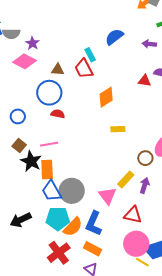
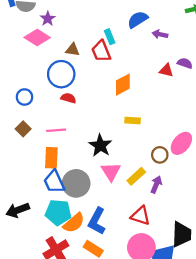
purple arrow: (149, 44) -> (160, 34), moved
black star: (31, 161) -> (100, 145), moved
pink triangle: (107, 196) -> (111, 172), moved

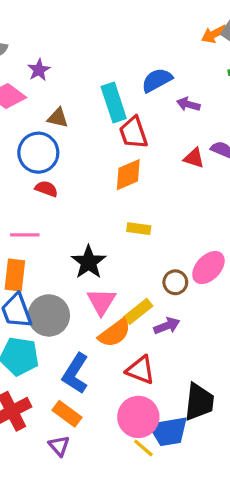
purple star: (48, 19) -> (39, 70), moved
cyan rectangle: (110, 37) -> (114, 103), size x1.6
red trapezoid: (101, 51) -> (133, 133), moved
purple arrow: (156, 185) -> (167, 326), turned 42
orange semicircle: (74, 223) -> (115, 333), moved

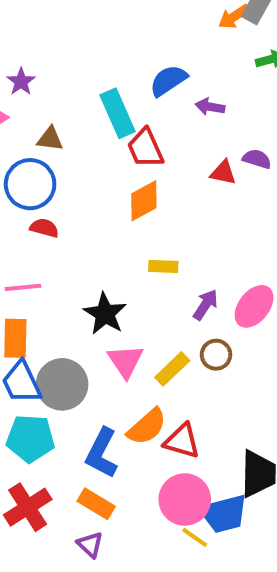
brown circle: (175, 282) -> (216, 355), moved
purple arrow: (167, 326) -> (205, 305), moved, turned -30
orange semicircle: (115, 333) -> (147, 427), moved

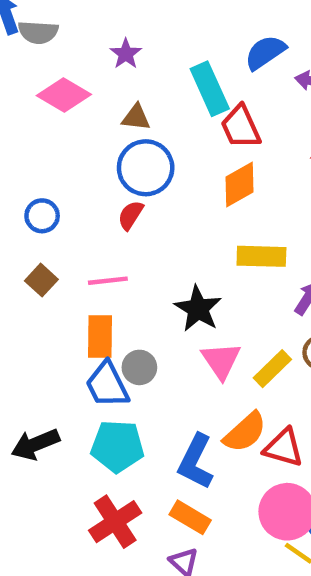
purple star: (21, 82) -> (126, 54), moved
blue circle: (30, 184) -> (146, 168), moved
red semicircle: (44, 228) -> (131, 215), turned -72
yellow rectangle: (163, 266) -> (261, 256), size x1.5
gray circle: (62, 384) -> (139, 367), moved, size x0.6

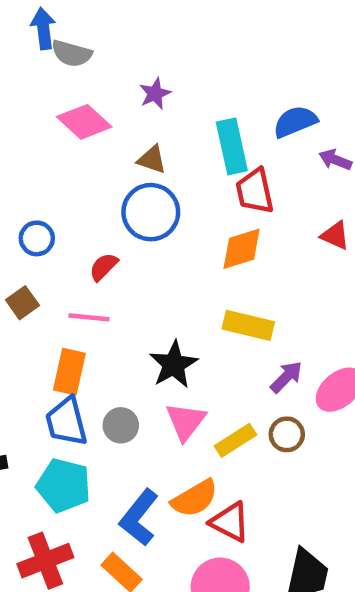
red semicircle: (131, 215) -> (104, 267), moved
gray circle: (139, 367) -> (121, 425), moved

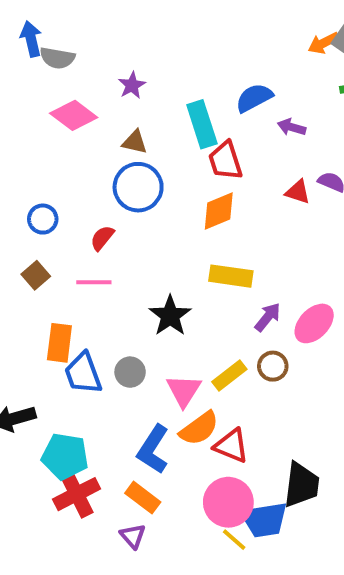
orange rectangle: (69, 372) -> (59, 343), moved
pink triangle: (186, 421) -> (184, 391), moved
cyan pentagon: (64, 485) -> (65, 456), moved

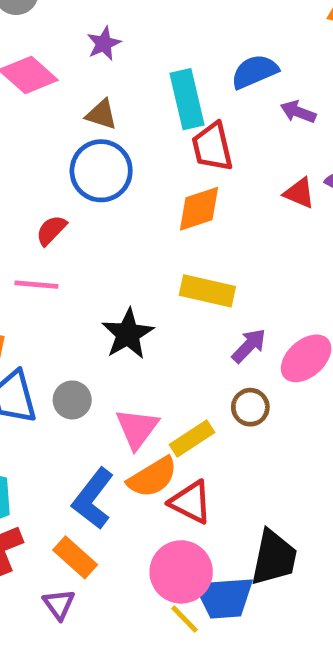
yellow rectangle: (229, 375) -> (192, 438), moved

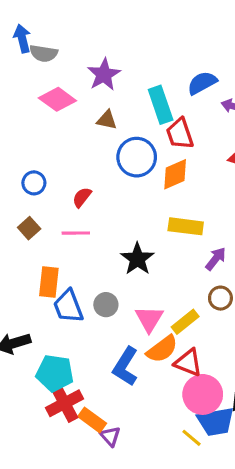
purple star: (104, 44) -> (104, 74), size x1.5
blue circle: (101, 171) -> (137, 157), moved
orange rectangle: (75, 557) -> (92, 420), moved
pink circle: (181, 572) -> (203, 394), moved

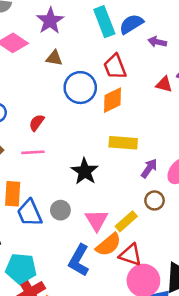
cyan rectangle: (161, 105) -> (104, 22), moved

